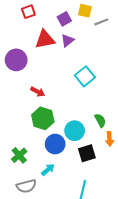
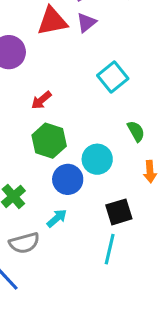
red arrow: (38, 92) -> (41, 100), turned 112
green semicircle: (100, 120) -> (136, 131), moved
black square: (87, 153) -> (119, 212), moved

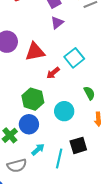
red triangle: (52, 21) -> (35, 52), moved
red arrow: (41, 100) -> (53, 73), moved
blue circle: (68, 179) -> (29, 124), moved
cyan line: (110, 249) -> (59, 158), moved

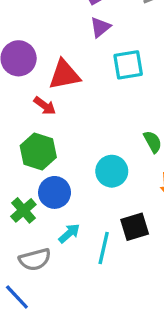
cyan square: (74, 58) -> (128, 65), moved, turned 30
red arrow: (53, 73) -> (45, 106), moved, turned -104
green hexagon: (33, 99) -> (38, 152), moved

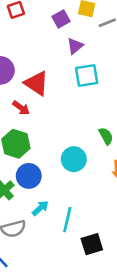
purple triangle: (100, 27) -> (75, 46), moved
red triangle: (64, 75) -> (36, 83), turned 44
black square: (135, 227) -> (92, 244), moved

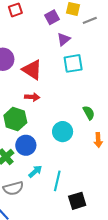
red arrow: (21, 108) -> (32, 97), moved, turned -32

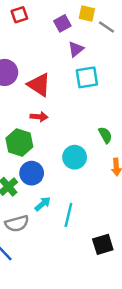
gray line: (90, 20) -> (107, 27), turned 56
black square: (77, 201) -> (103, 244), moved

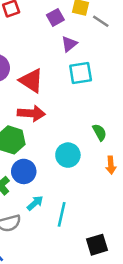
red arrow: (39, 117) -> (31, 113), size x1.5

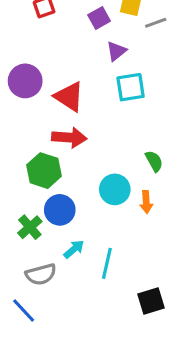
gray line: (101, 21) -> (156, 23), turned -54
orange arrow: (111, 165) -> (146, 202), moved

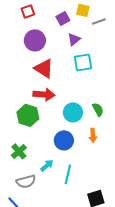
purple circle: (25, 81) -> (35, 40), moved
cyan circle: (115, 189) -> (73, 112), moved
blue circle: (60, 210) -> (64, 140), moved

